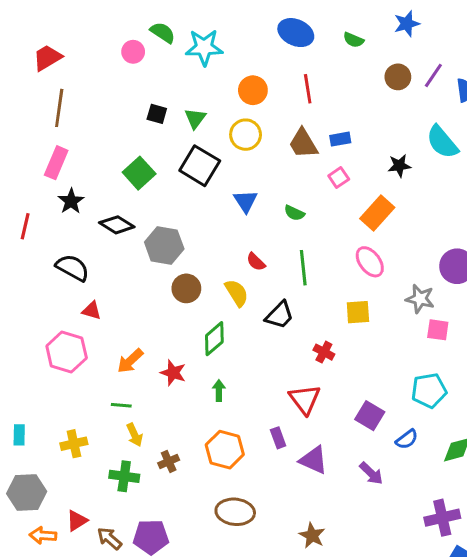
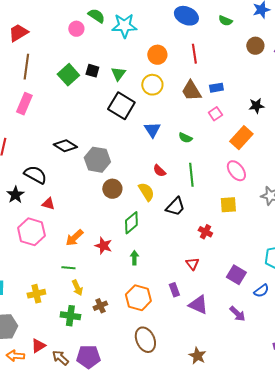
green square: (139, 173) -> (68, 75), moved
black star: (71, 201) -> (15, 195), moved
red triangle: (305, 399) -> (192, 264), size x0.6
brown ellipse: (235, 512) -> (145, 340), turned 60

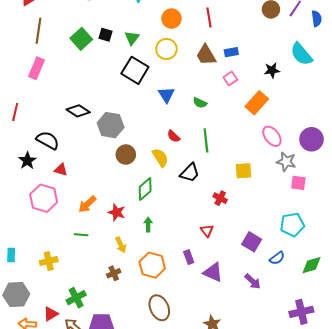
pink ellipse: (236, 171) -> (272, 136), moved
yellow arrow: (77, 288) -> (121, 245), moved
green cross: (70, 316) -> (76, 298), moved, turned -36

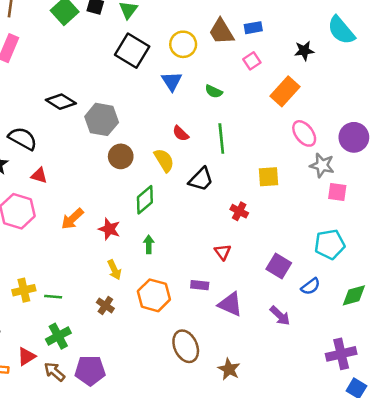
yellow circle: (166, 49) -> (183, 44), moved
green line: (81, 235) -> (53, 297), moved
purple rectangle: (189, 257) -> (200, 285), turned -64
brown cross: (114, 273) -> (105, 305), turned -32
brown ellipse: (159, 308) -> (186, 346), moved

